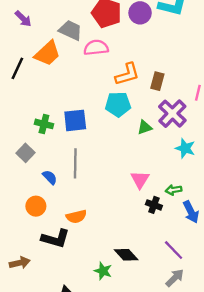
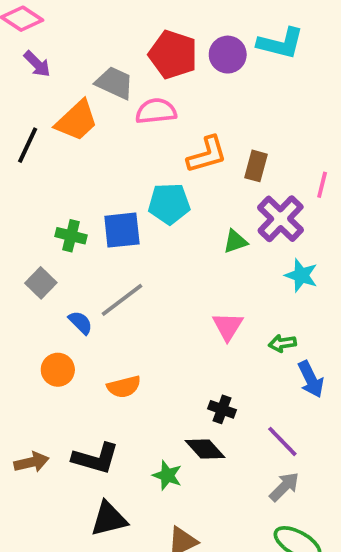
cyan pentagon: (118, 104) -> (169, 204), moved
gray line: (75, 163) -> (122, 300), turned 52
black cross: (154, 205) -> (222, 409), moved
black L-shape: (56, 239) -> (96, 458), moved

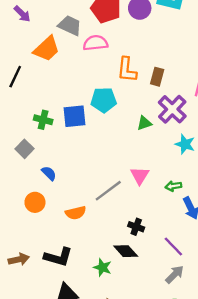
black line: (28, 145) -> (15, 77), moved
orange L-shape: (207, 155) -> (127, 70), turned 112
gray line: (122, 300) -> (108, 191), moved

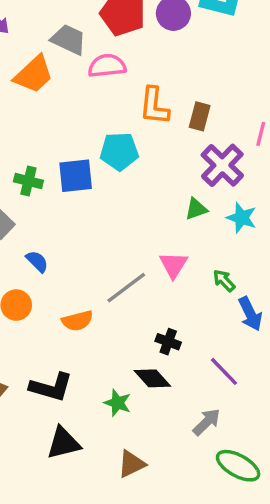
green triangle: (144, 123) -> (196, 209), moved
green arrow: (173, 186) -> (224, 281), turned 56
gray arrow: (175, 274) -> (207, 422), moved

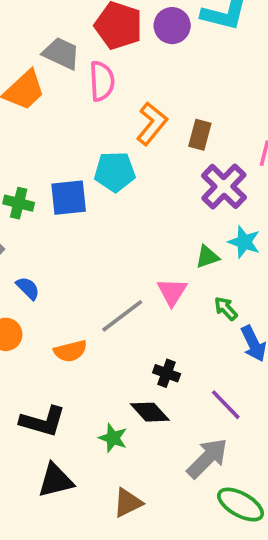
pink semicircle: (107, 66) -> (102, 81), turned 93
orange L-shape: (154, 106) -> (152, 124), turned -147
green triangle: (196, 209) -> (207, 257), moved
gray arrow: (207, 422) -> (207, 458), size x1.4

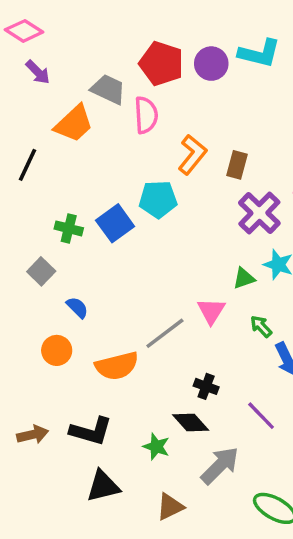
blue square: (69, 198) -> (115, 223), turned -30
orange semicircle: (70, 351) -> (117, 366), size x1.4
gray arrow: (207, 458) -> (220, 465), moved

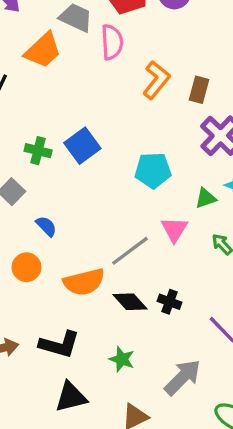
cyan pentagon: (158, 199) -> (153, 170), moved
black diamond: (191, 423) -> (130, 302), moved

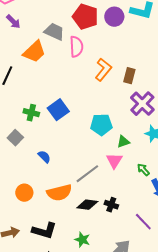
green triangle: (206, 198) -> (123, 142), moved
blue semicircle: (46, 226) -> (44, 157), moved
orange circle: (27, 267) -> (24, 193), moved
black diamond: (130, 302) -> (87, 205), turned -40

